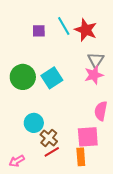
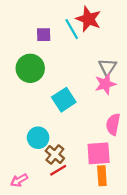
red star: (86, 30) -> (88, 19), moved
green circle: (23, 77) -> (30, 68), moved
cyan square: (52, 78) -> (64, 100), moved
orange rectangle: (81, 157) -> (102, 176), moved

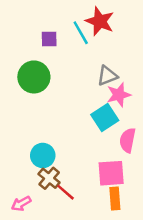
gray triangle: (107, 67) -> (107, 76), moved, turned 36
cyan square: (64, 100) -> (105, 117), moved
brown cross: (55, 155) -> (49, 178), moved
red line: (58, 170) -> (66, 192), turned 72

